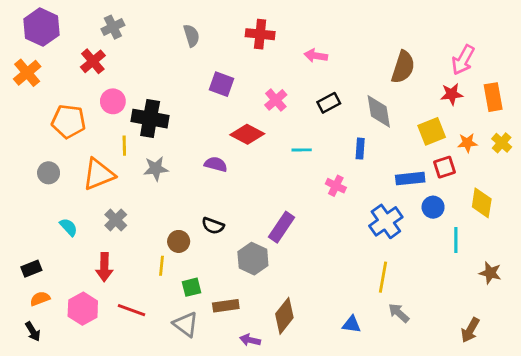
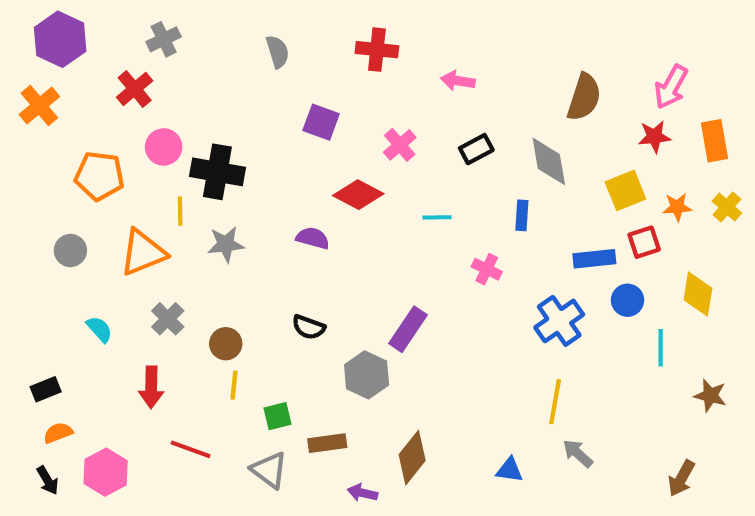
brown circle: (179, 241) -> (226, 344), moved
pink hexagon: (83, 309) -> (106, 472), moved

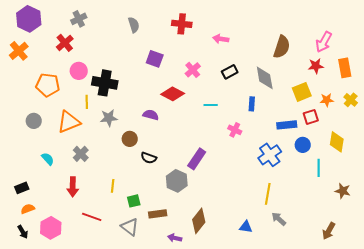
brown circle: (226, 344) -> (130, 139), moved

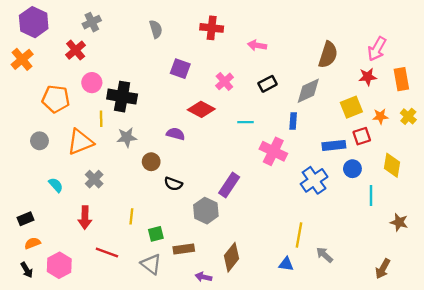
gray diamond: (265, 78) -> (308, 91), turned 75
pink cross: (235, 130) -> (273, 151), size x1.6
yellow line: (268, 194) -> (299, 235), moved

